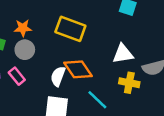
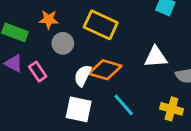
gray circle: (25, 50) -> (63, 43), moved
orange diamond: (78, 69) -> (105, 70), turned -44
yellow cross: (129, 83) -> (171, 109), moved

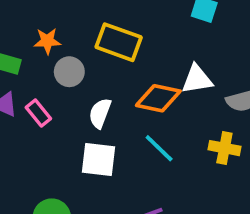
orange diamond: (105, 70) -> (158, 98), moved

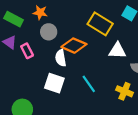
yellow rectangle: (119, 42) -> (100, 24), moved
orange diamond: (158, 98) -> (74, 46), moved
white semicircle: (100, 113) -> (61, 58), turned -42

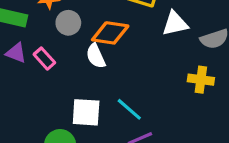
white square: (54, 83) -> (86, 112), moved
cyan line: (89, 84) -> (129, 109), moved

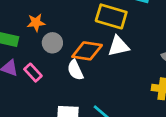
white triangle: (175, 24) -> (118, 46), moved

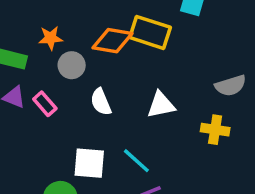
white triangle: (118, 46) -> (161, 105), moved
orange diamond: (87, 51) -> (112, 41), moved

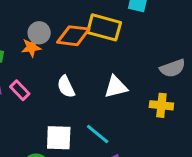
orange star: (51, 38) -> (31, 47), moved
gray circle: (72, 65) -> (39, 33), moved

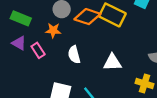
orange star: (31, 47) -> (53, 30), moved

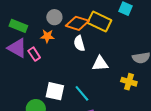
purple triangle: (19, 43) -> (17, 48), size x1.5
white semicircle: (74, 55) -> (79, 43), moved

